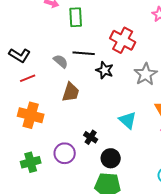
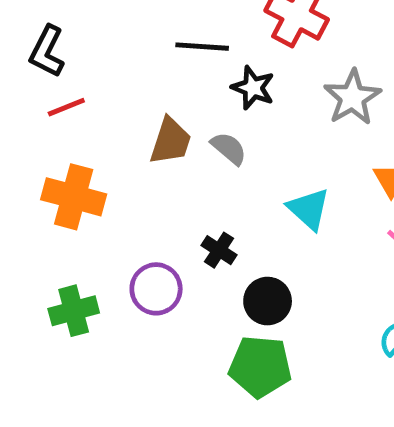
black L-shape: (20, 55) -> (47, 51), turned 85
gray semicircle: (61, 61) -> (229, 148), moved

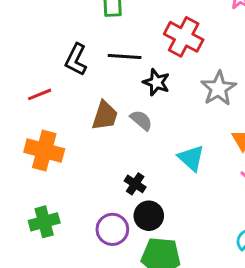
black L-shape: (47, 51) -> (76, 60), moved
purple circle: (156, 289) -> (112, 229), moved
black circle: (268, 301) -> (149, 216), moved

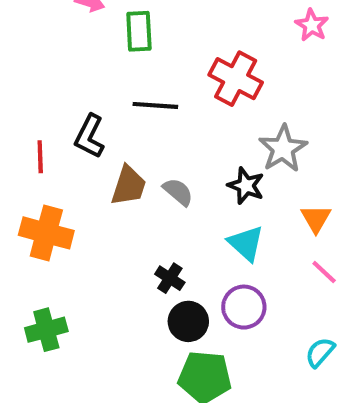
black L-shape: (76, 60) -> (90, 136), moved
black star: (156, 82) -> (246, 186), moved
red line: (40, 94) -> (40, 157), turned -70
purple circle: (112, 229) -> (244, 307), moved

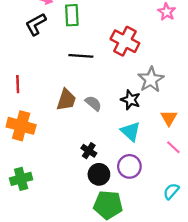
black L-shape: (90, 136) -> (36, 24), moved, turned 35

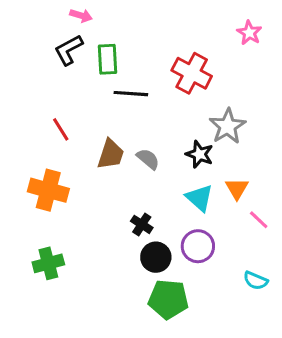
green rectangle: (72, 15) -> (108, 59), moved
red line: (18, 84) -> (61, 129), moved, turned -30
orange triangle: (169, 118) -> (237, 189), moved
cyan semicircle: (171, 191) -> (256, 281), turned -108

